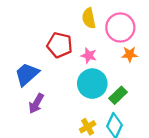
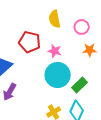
pink circle: (120, 27) -> (82, 27), size x0.6

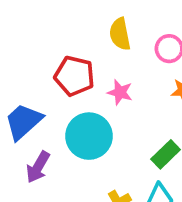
cyan circle: (58, 75) -> (89, 136), moved

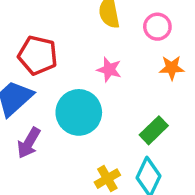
red pentagon: (74, 76) -> (38, 55), moved

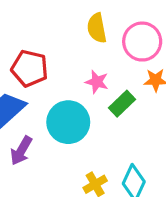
pink circle: (157, 27) -> (142, 42), size x1.5
green rectangle: (154, 130) -> (122, 104), moved

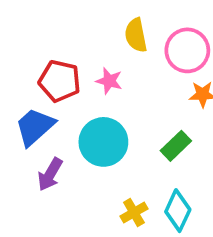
pink star: (97, 82) -> (109, 81), moved
green rectangle: (122, 104) -> (176, 146), moved

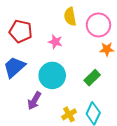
red pentagon: (60, 81) -> (21, 31), moved
purple arrow: (50, 174) -> (34, 101), moved

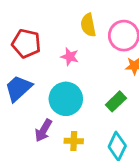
yellow cross: (69, 114) -> (74, 141), moved, turned 32

